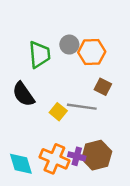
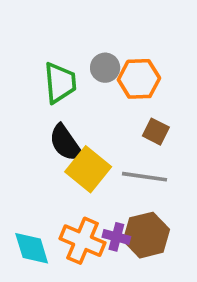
black semicircle: (23, 94) -> (66, 143), moved
gray line: (82, 107) -> (145, 177), moved
yellow square: (58, 112) -> (88, 169), size x1.6

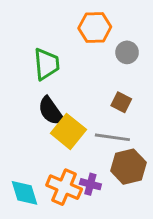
gray circle: (105, 68) -> (127, 52), moved
orange hexagon: (139, 79) -> (95, 27), moved
brown hexagon: (146, 235) -> (128, 167), moved

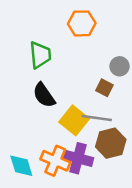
gray circle: (127, 52) -> (120, 66), moved
yellow square: (68, 131) -> (74, 120), moved
purple cross: (90, 184) -> (78, 158), size x1.6

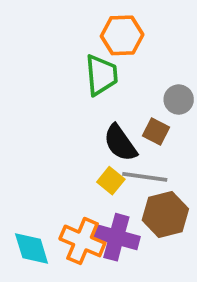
green trapezoid: (40, 55) -> (101, 75), moved
black semicircle: (44, 95) -> (120, 143), moved
yellow square: (74, 120) -> (111, 181), size x0.6

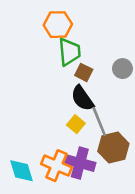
orange hexagon: (122, 35) -> (58, 25), moved
brown square: (156, 132) -> (84, 72), moved
gray line: (145, 177) -> (99, 122), turned 60

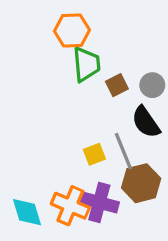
brown square: (84, 72) -> (117, 85), moved, turned 36
black semicircle: (82, 98) -> (146, 122), moved
yellow square: (76, 124) -> (94, 154), turned 30

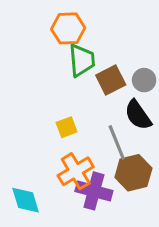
brown square: (117, 85) -> (111, 80), size x1.4
yellow square: (94, 154) -> (67, 127), moved
orange cross: (70, 206) -> (76, 171), moved, turned 36

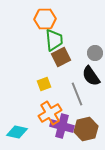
brown square: (111, 80) -> (61, 57), moved
brown hexagon: (133, 173) -> (86, 129), moved
cyan diamond: (26, 200) -> (17, 132), turned -60

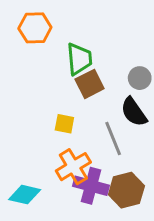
orange hexagon: (45, 19) -> (35, 28), moved
yellow square: (44, 84) -> (64, 124), turned 32

